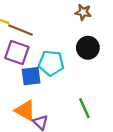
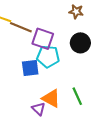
purple square: (17, 52) -> (43, 39), moved
orange triangle: (25, 110) -> (51, 98), moved

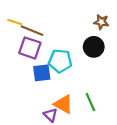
brown star: (76, 12) -> (101, 22), moved
purple square: (43, 39) -> (30, 48), moved

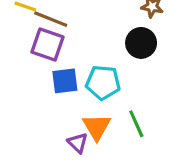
cyan pentagon: (60, 61) -> (103, 83), moved
orange triangle: (63, 104) -> (97, 127), turned 30

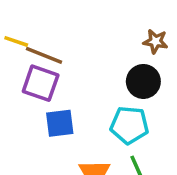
cyan pentagon: (103, 83) -> (129, 125), moved

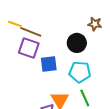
black circle: (143, 81) -> (77, 43), moved
blue square: (60, 123) -> (49, 64), moved

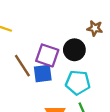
brown line: (31, 32) -> (22, 66), moved, turned 35
purple square: (29, 48) -> (47, 55), moved

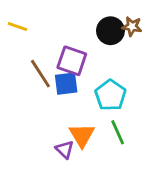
black circle: (74, 50) -> (110, 31), moved
cyan pentagon: (78, 83) -> (110, 95), turned 30

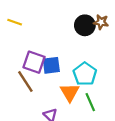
purple square: (72, 61) -> (34, 62), moved
brown line: (40, 74) -> (25, 82), moved
orange triangle: (82, 135) -> (70, 92), moved

